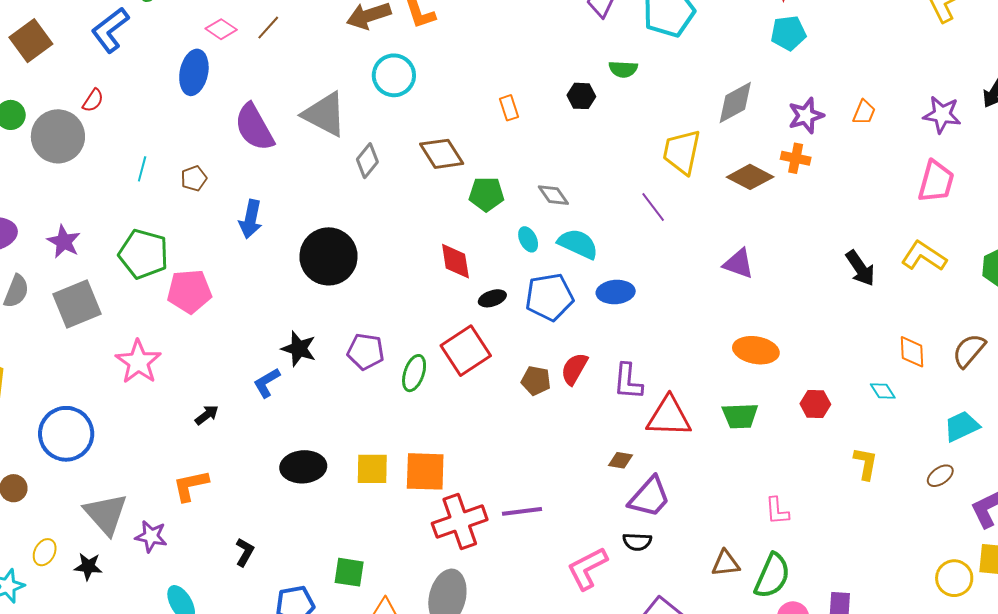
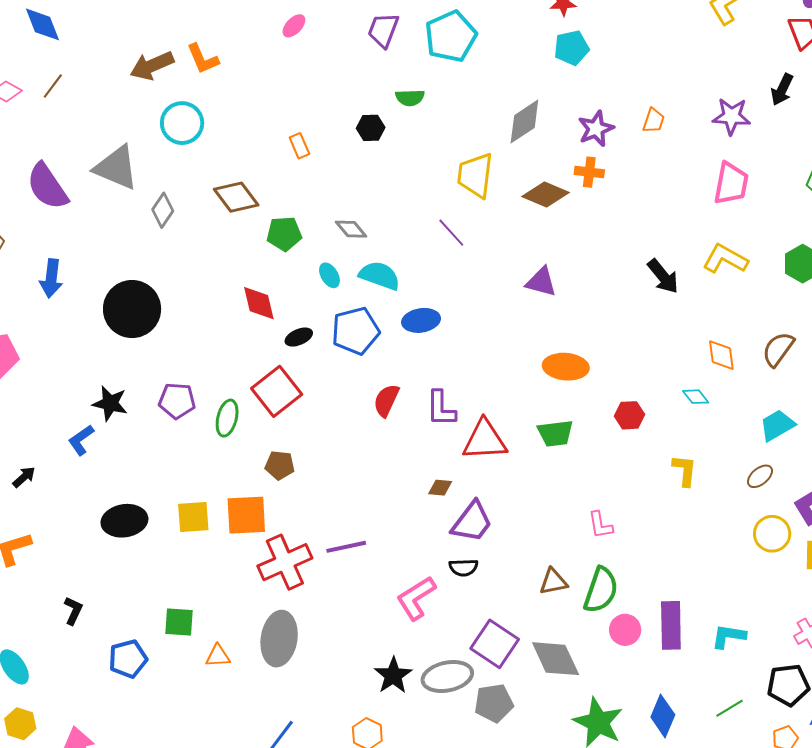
brown pentagon: (536, 381) -> (280, 465), moved
yellow circle: (954, 578) -> (772, 534), moved

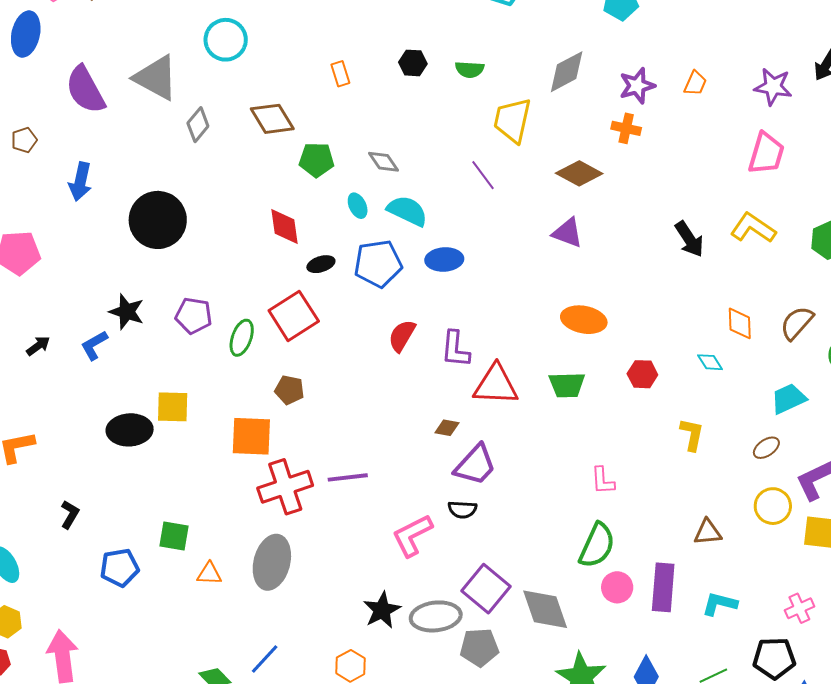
green semicircle: (410, 98) -> (470, 69), moved
brown diamond: (545, 194) -> (579, 173), moved
black arrow: (24, 477) -> (38, 346), moved
yellow square: (193, 517) -> (173, 407), moved
brown triangle: (553, 582) -> (708, 532), moved

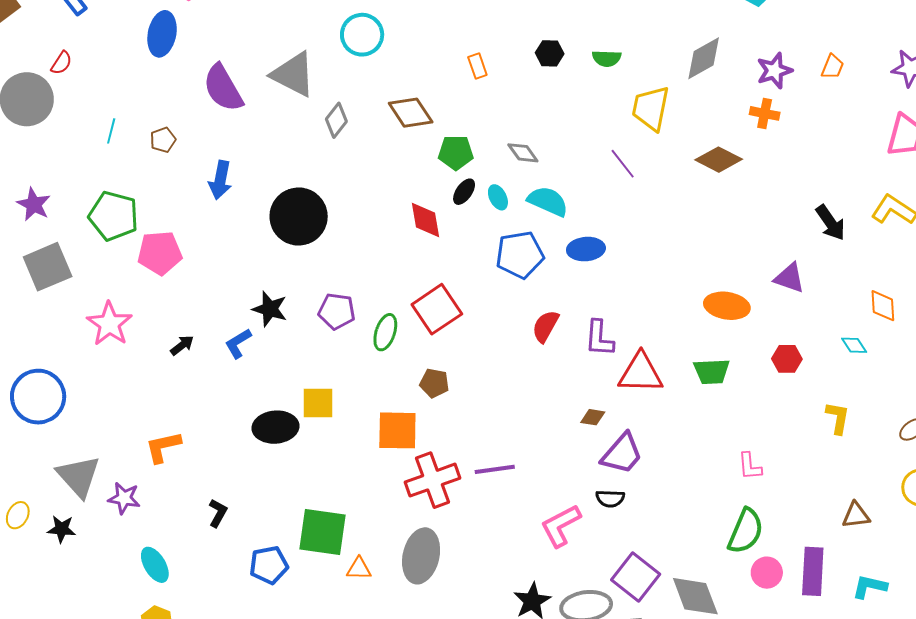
purple triangle: (568, 233) -> (789, 278), moved
black ellipse: (321, 264) -> (464, 192), moved, turned -36
green square: (174, 536) -> (322, 532), size x1.6

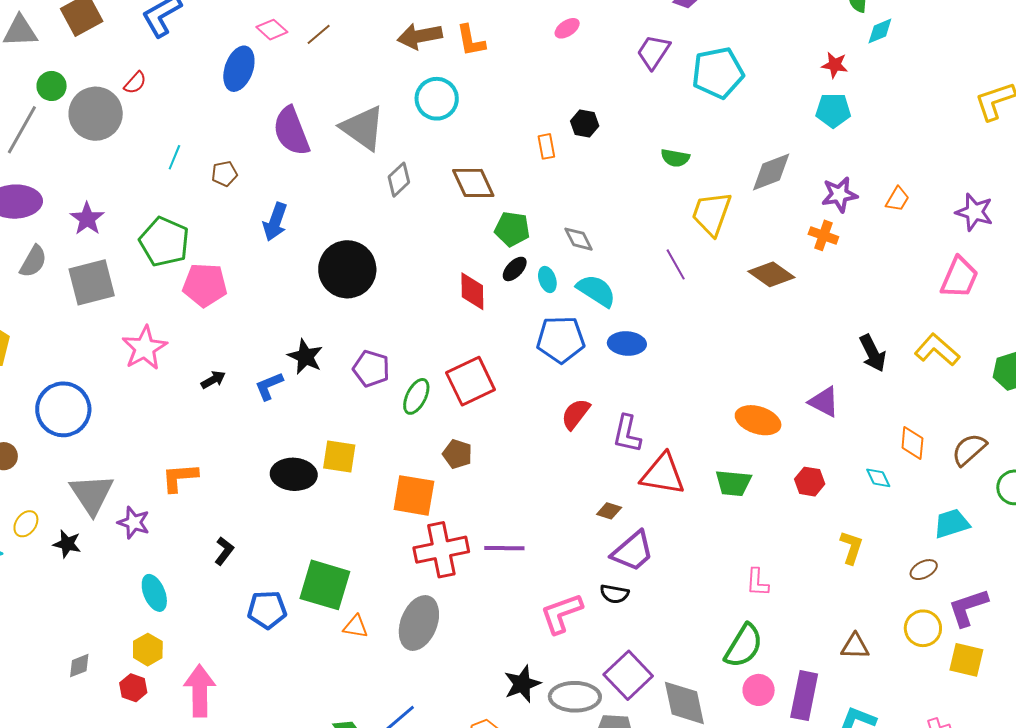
black hexagon: (550, 53) -> (585, 124), moved

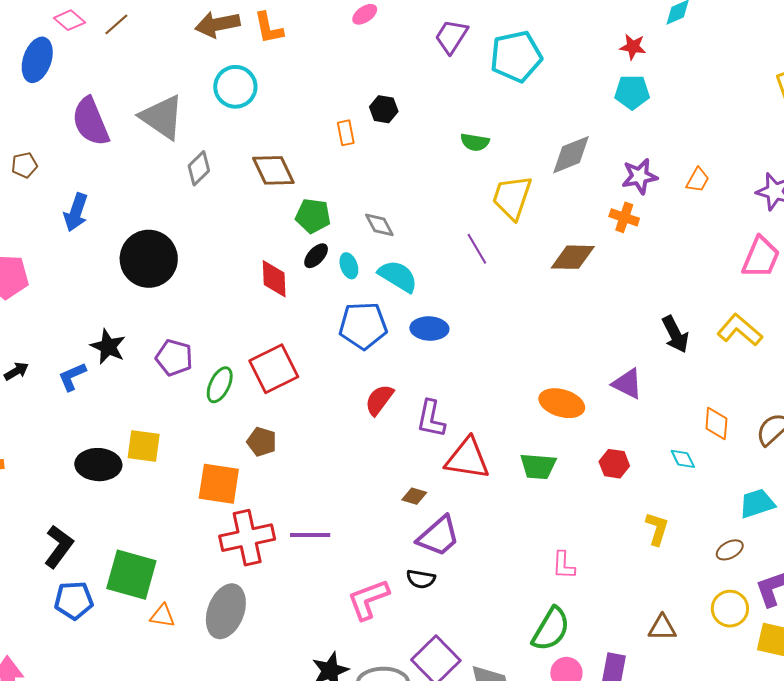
brown diamond: (771, 274) -> (573, 257), turned -33
black L-shape: (224, 551) -> (59, 547), moved, size x1.5

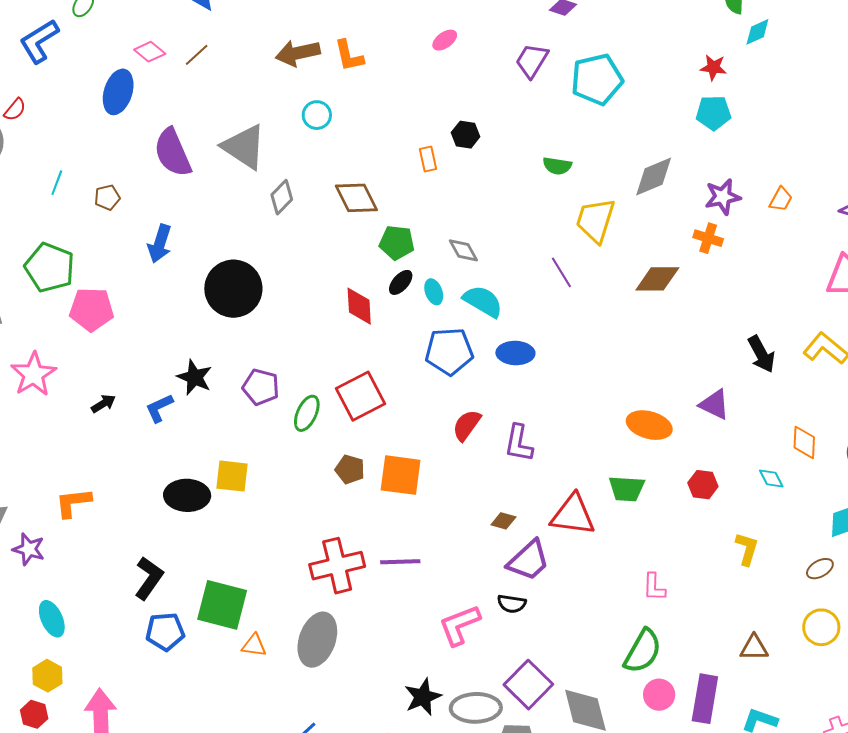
cyan circle: (235, 87) -> (317, 115), size x0.7
red triangle: (467, 459) -> (573, 515), moved
orange square: (219, 484) -> (401, 475), moved

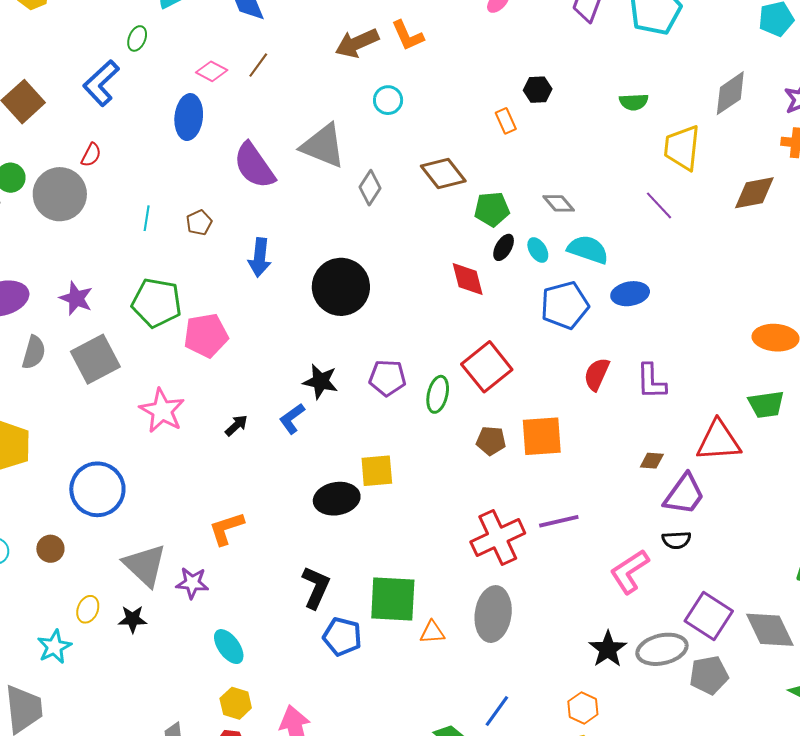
blue pentagon: (165, 632) -> (342, 637), turned 30

